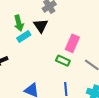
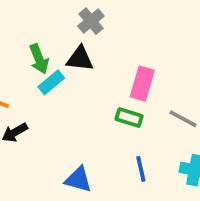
black triangle: (41, 26) -> (80, 59), turned -42

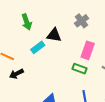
gray cross: (91, 21) -> (82, 21), moved
green arrow: (39, 59) -> (27, 22), moved

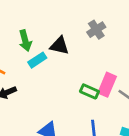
green arrow: (27, 22) -> (25, 41), moved
pink rectangle: (88, 50) -> (107, 85), moved

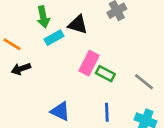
pink rectangle: (107, 85) -> (89, 63), moved

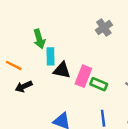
black triangle: (78, 25) -> (62, 70), moved
cyan rectangle: (54, 38) -> (50, 56), turned -56

